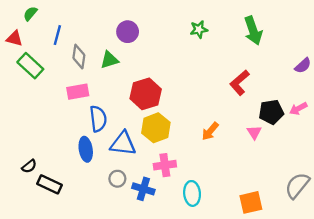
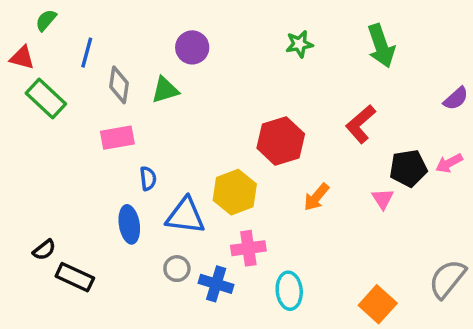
red hexagon: (146, 94) -> (281, 141), moved
blue semicircle: (98, 119) -> (148, 178), size x0.6
orange square: (251, 202) -> (378, 304), turned -35

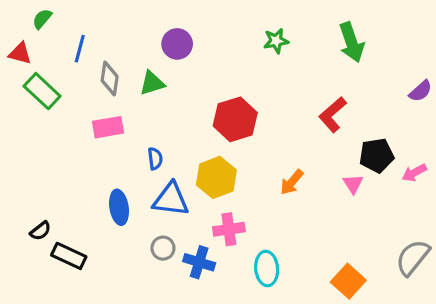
red hexagon: (281, 141) -> (235, 119), moved
pink arrow: (449, 163) -> (414, 173), moved
blue semicircle: (148, 178) -> (155, 159), moved

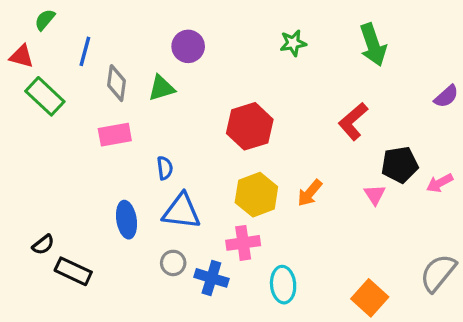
yellow hexagon: (216, 177) -> (256, 195), moved

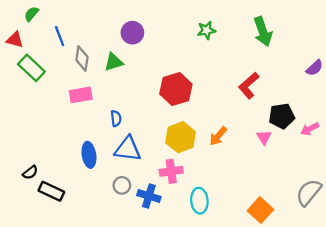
blue line: (85, 51) -> (60, 36), turned -36

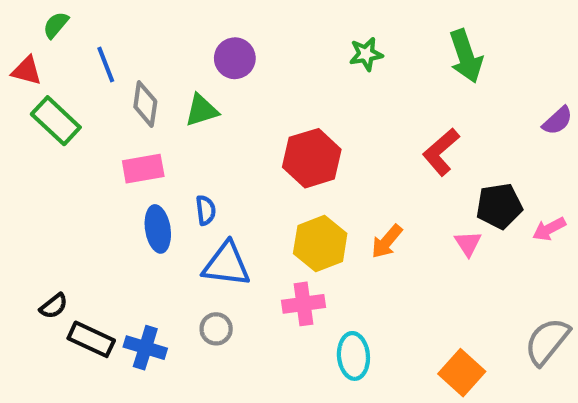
blue ellipse: (89, 155) -> (158, 229), moved
blue cross: (149, 196) -> (145, 348), moved

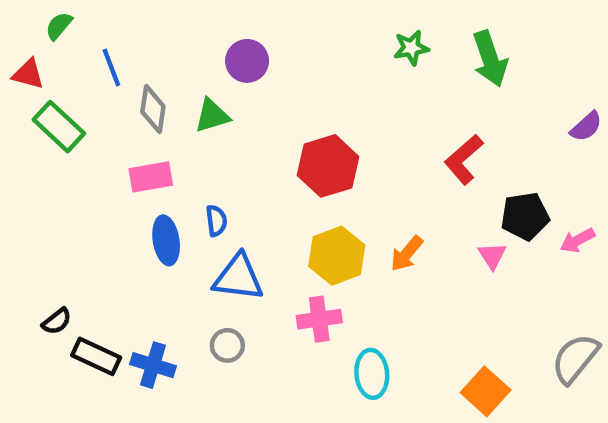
green star: (366, 54) -> (411, 48), moved

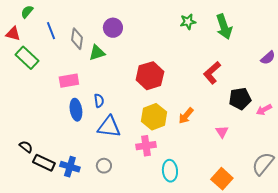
gray diamond: (153, 109) -> (77, 39), moved
pink triangle: (492, 256) -> (222, 132), moved
black semicircle: (57, 321) -> (26, 147), turned -104
gray circle: (227, 345) -> (104, 166), moved

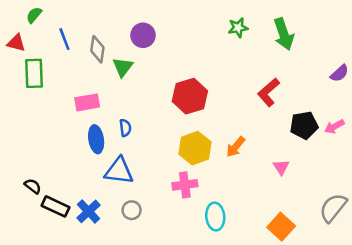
green triangle: (97, 53) -> (123, 67), turned -36
green rectangle: (27, 58) -> (34, 73), turned 45
pink arrow: (264, 110) -> (334, 127), moved
blue triangle: (109, 127) -> (119, 171), moved
blue cross: (70, 167) -> (88, 211), turned 30

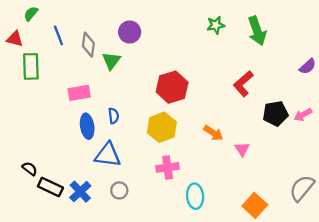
orange arrow: (236, 147) -> (213, 133), turned -96
yellow hexagon: (195, 148) -> (162, 127), moved
pink triangle: (281, 167) -> (242, 149), moved

